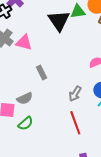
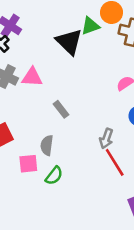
gray arrow: (75, 94) -> (106, 138), moved
gray semicircle: (25, 98) -> (47, 145), turned 133

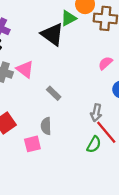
pink triangle: (32, 77) -> (25, 69), turned 42
green semicircle: (54, 176) -> (94, 144), moved

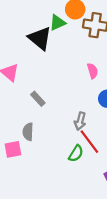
pink semicircle: (105, 63) -> (93, 71), turned 112

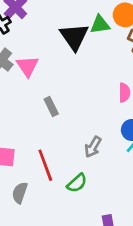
gray semicircle: (28, 132) -> (20, 193), moved
red line: (89, 142) -> (45, 165), moved

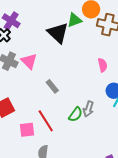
red line: (45, 165) -> (46, 121), moved
green semicircle: (77, 183) -> (76, 114), moved

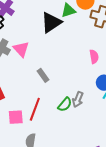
black triangle: (58, 33) -> (51, 22), turned 40
red line: (46, 121) -> (35, 109), turned 50

